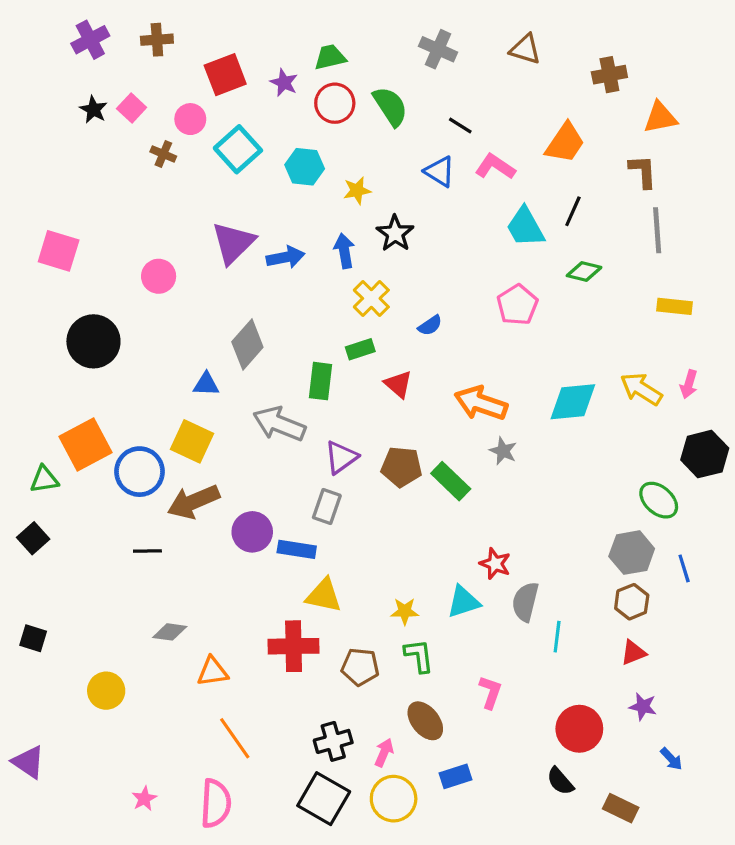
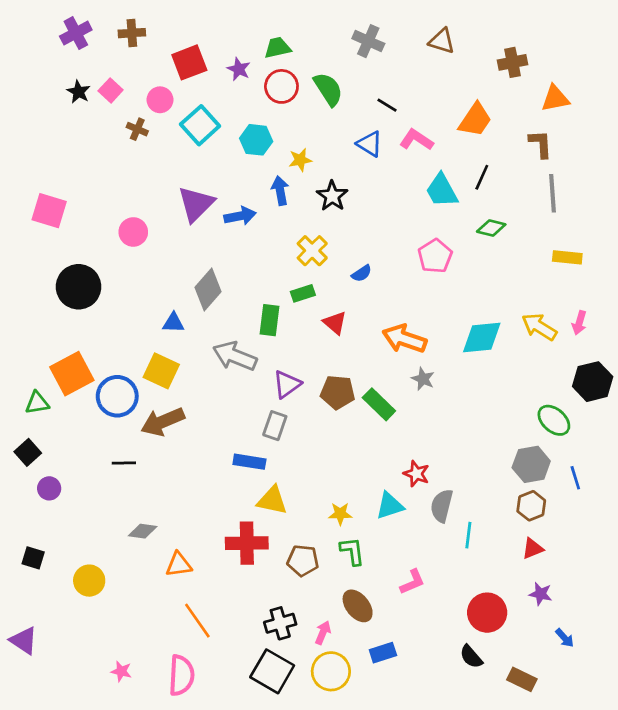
blue arrow: (344, 251) -> (280, 191), moved
purple circle: (252, 532) -> (49, 488), moved, size x0.7
black square: (33, 638) -> (33, 558), moved
pink L-shape: (490, 692) -> (412, 582), turned 48
pink star: (144, 799) -> (121, 671), turned -30

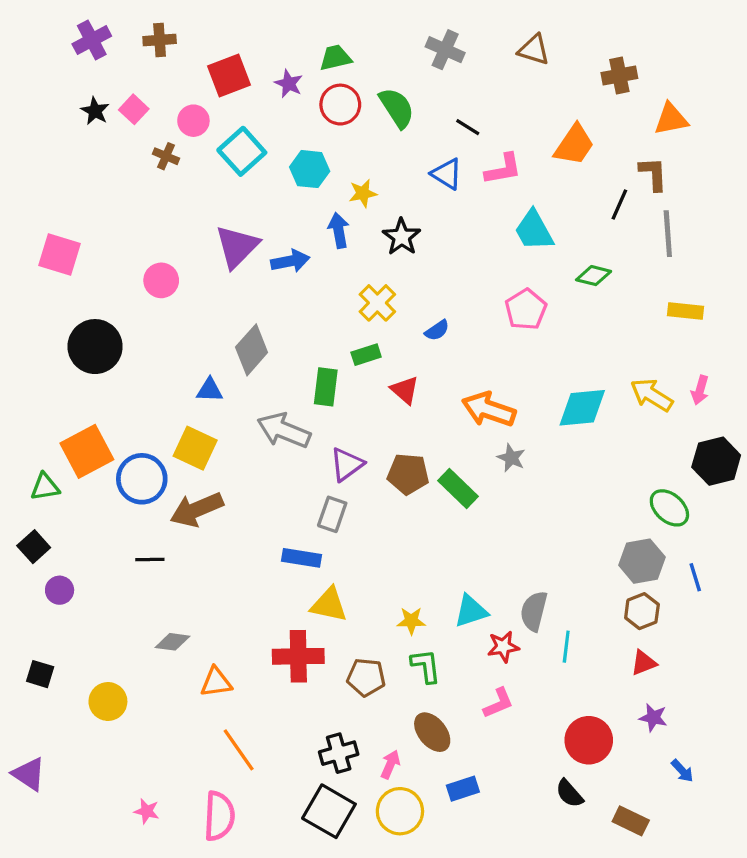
pink L-shape: (416, 140) -> (503, 169), turned 136
black line: (482, 177) -> (619, 205), moved
red star: (416, 474) -> (503, 647), moved, turned -30

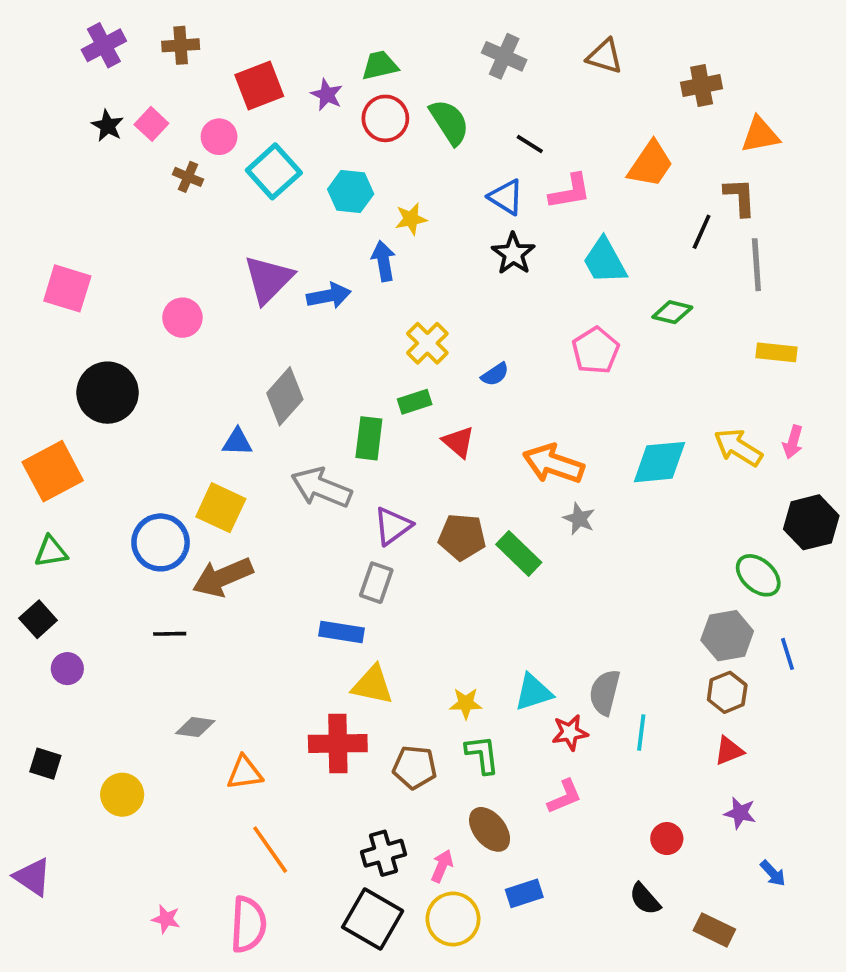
black star: (402, 237) -> (513, 254), moved
orange square: (87, 451) -> (53, 471), moved
red circle: (589, 740) -> (667, 839), size x0.6

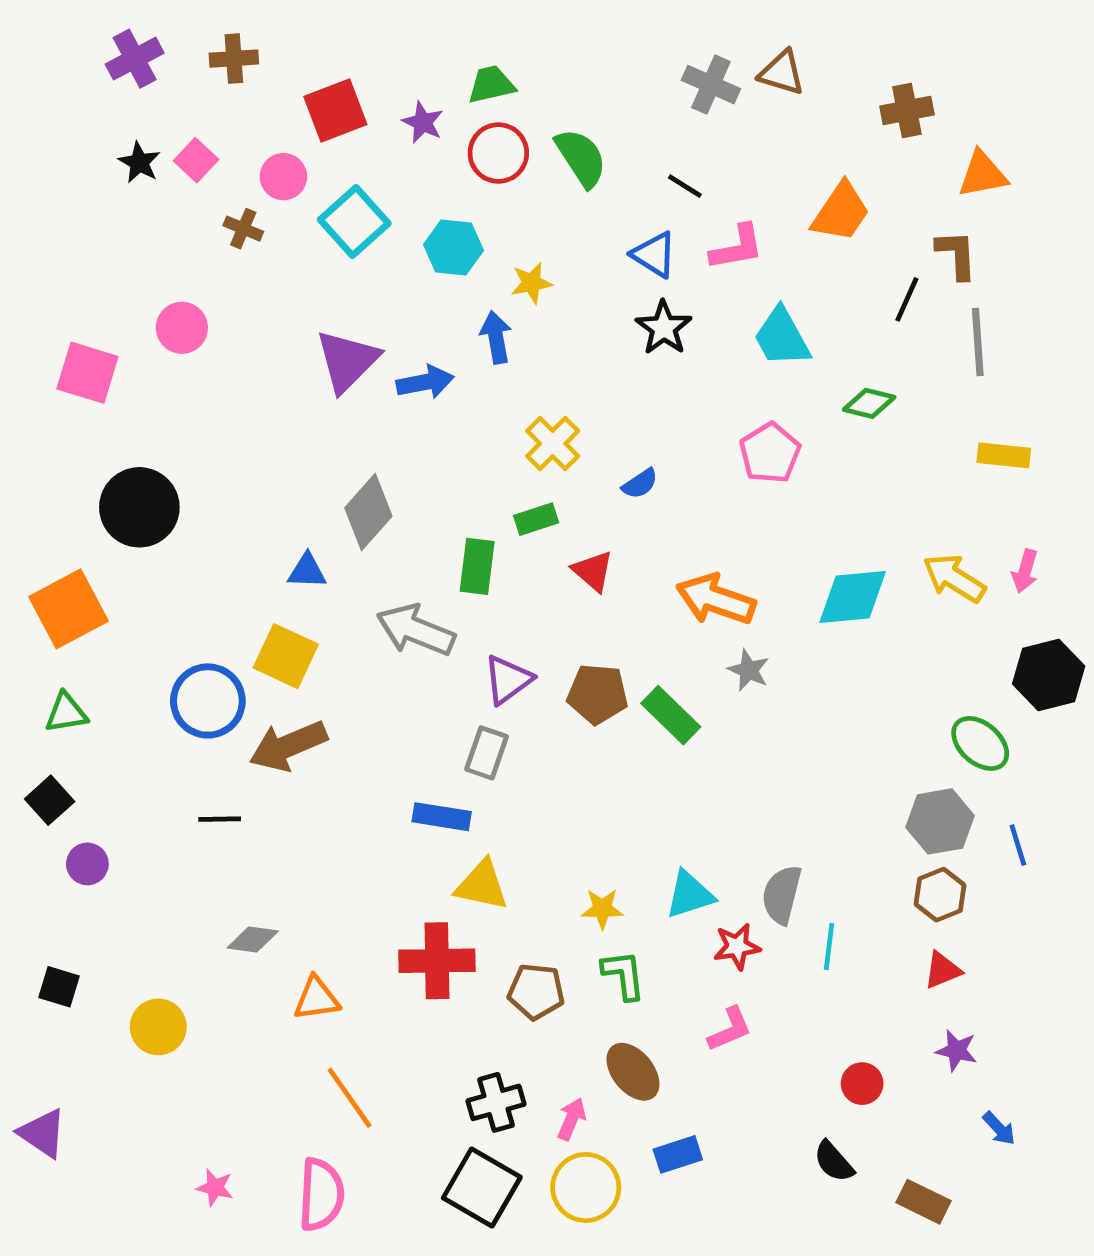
gray cross: (504, 56) -> (711, 85), moved
pink circle: (182, 318) -> (182, 328), moved

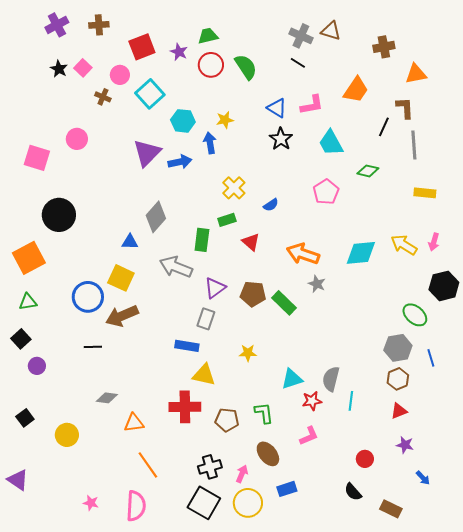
black line: (685, 186) -> (298, 63), moved
cyan hexagon: (453, 247) -> (183, 121), moved
yellow star: (602, 909) -> (248, 353), moved
black square: (59, 987) -> (25, 418), turned 36

